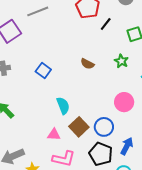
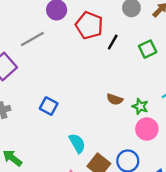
green star: (121, 61) -> (140, 106), moved
brown semicircle: (87, 64) -> (115, 99), moved

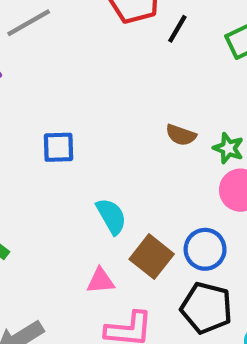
blue square: (49, 106) -> (58, 147), turned -30

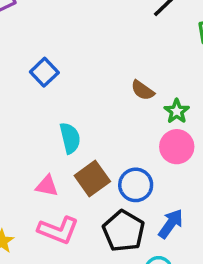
blue square: (58, 147) -> (44, 72), turned 32

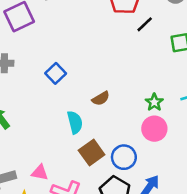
brown semicircle: (143, 90) -> (101, 98), moved, turned -66
pink triangle: (47, 186) -> (40, 173), moved

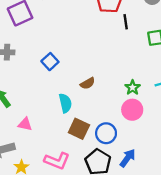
black line: (145, 24) -> (126, 22), turned -56
brown square: (92, 152) -> (79, 129), turned -30
pink triangle: (40, 173) -> (25, 124), moved

